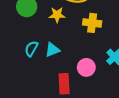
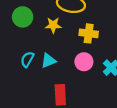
pink circle: (86, 67) -> (84, 62), moved

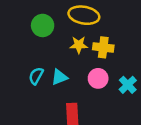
green circle: (23, 17) -> (43, 25), moved
yellow star: (53, 25) -> (79, 45), moved

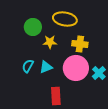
yellow star: (79, 45) -> (50, 42), moved
pink circle: (98, 78) -> (76, 68), size x1.6

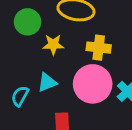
cyan semicircle: (28, 66) -> (20, 96), moved

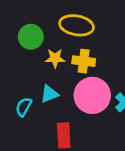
yellow cross: (99, 48) -> (84, 61), moved

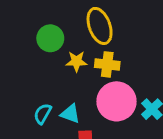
yellow ellipse: (77, 25) -> (100, 26), turned 60
cyan triangle: (49, 94) -> (70, 114), moved, turned 42

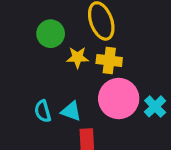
cyan semicircle: (43, 114) -> (43, 111), turned -45

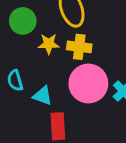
cyan semicircle: (43, 111) -> (15, 80), moved

